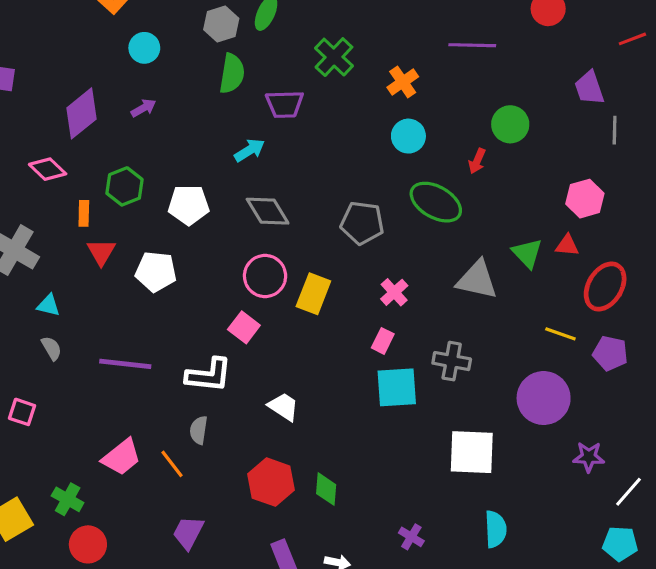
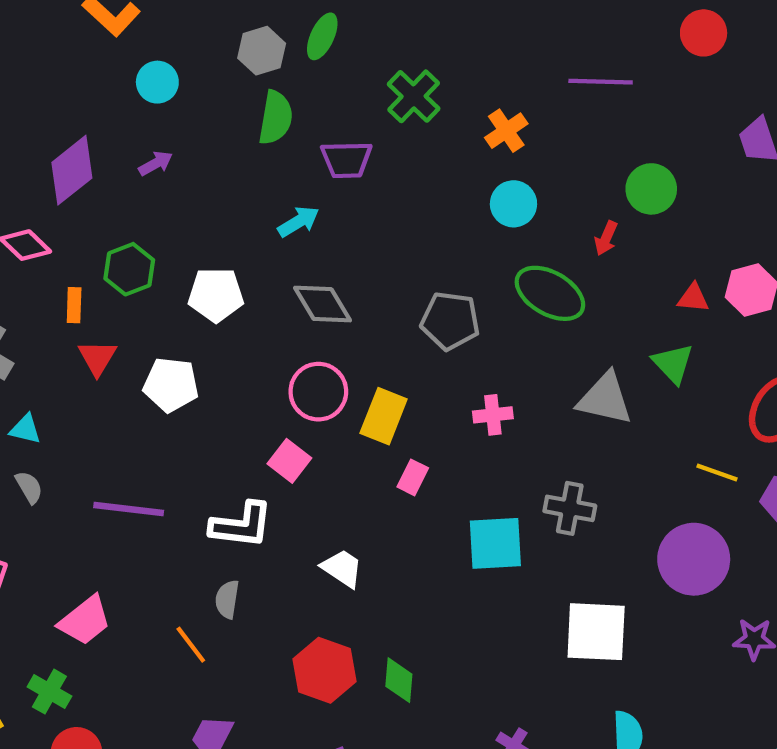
red triangle: (567, 245) -> (693, 298), moved
pink cross: (394, 292) -> (493, 415), turned 36
pink rectangle: (383, 341) -> (413, 477), moved
pink trapezoid: (122, 457) -> (85, 620), moved

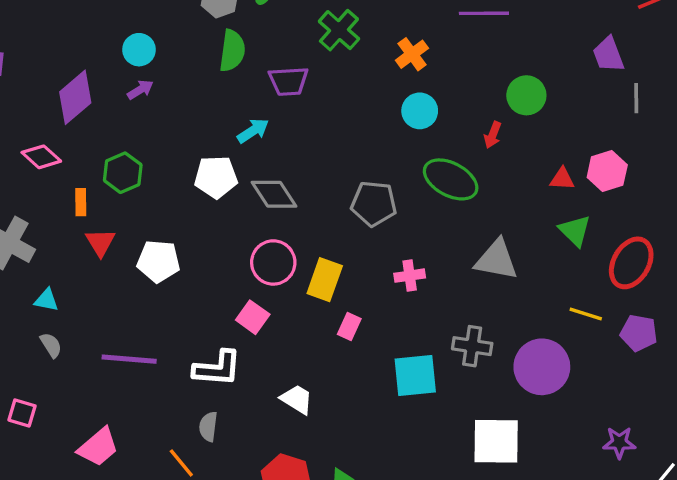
cyan circle: (157, 82) -> (139, 50), moved
white pentagon: (216, 295) -> (216, 177), moved
green triangle: (673, 363) -> (575, 231), moved
purple circle: (694, 559) -> (542, 367), moved

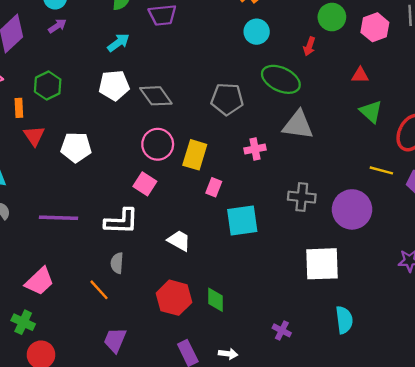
cyan arrow: (253, 131) -> (118, 43), moved
pink hexagon: (607, 171) -> (375, 27), moved
gray triangle: (496, 260) -> (298, 125), moved
cyan square: (415, 375) -> (242, 221), moved

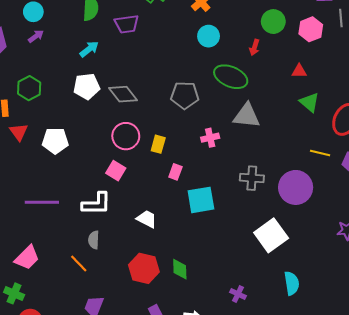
yellow rectangle: (195, 155) -> (158, 144), size x0.7
white square: (322, 264) -> (271, 235), turned -32

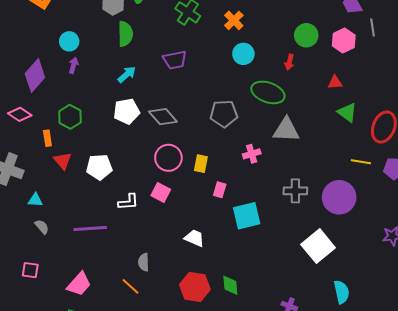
purple trapezoid: (127, 24) -> (175, 60), moved
purple arrow: (36, 36) -> (73, 65), turned -35
white L-shape: (96, 204) -> (128, 202), moved, size x0.7

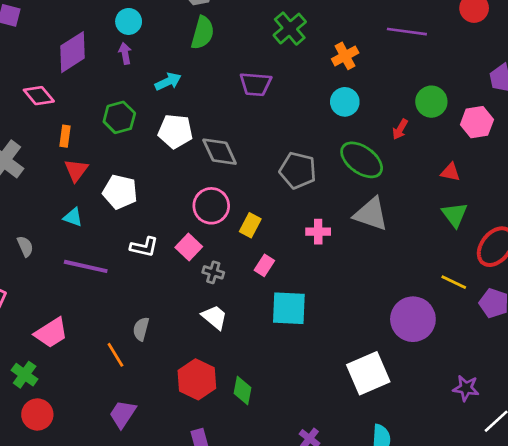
purple arrow: (73, 65) -> (125, 53), turned -42
cyan arrow: (127, 75) -> (168, 82), moved
green hexagon: (70, 117) -> (119, 117), moved
gray cross: (295, 191) -> (213, 272), moved, size x0.7
cyan triangle: (35, 200) -> (73, 217), moved

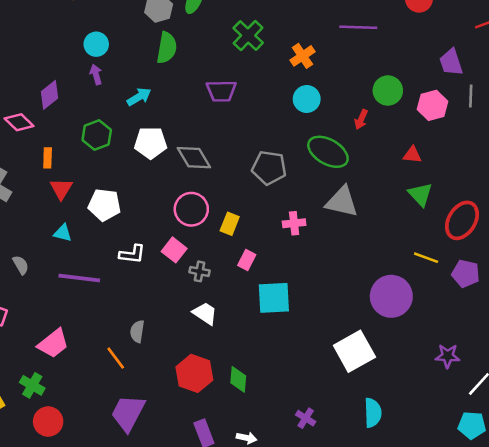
purple diamond: (73, 52) -> (50, 95), moved, size x0.7
purple trapezoid: (123, 414) -> (128, 413), size x1.4

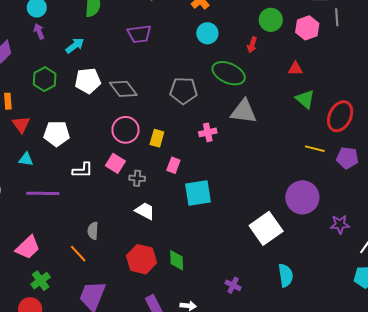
purple circle: (391, 296) -> (302, 197), moved
green cross: (32, 385) -> (41, 281), moved, turned 30

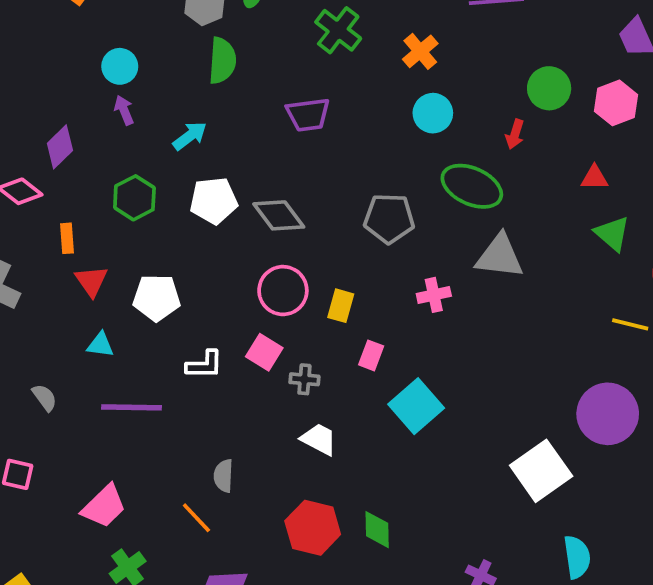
cyan square: (198, 193) -> (416, 406), turned -32

